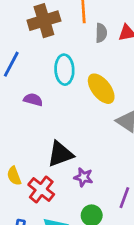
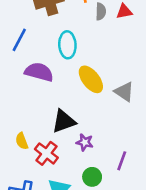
yellow ellipse: (101, 89) -> (91, 79), moved
purple semicircle: (33, 100) -> (39, 72), size x1.6

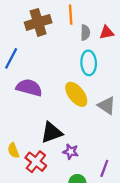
cyan ellipse: (67, 45) -> (89, 63), moved

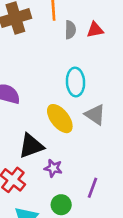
cyan ellipse: (89, 63) -> (75, 82), moved
yellow ellipse: (76, 94) -> (60, 119), moved

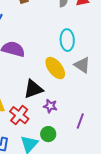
green circle: (61, 205) -> (48, 134), moved

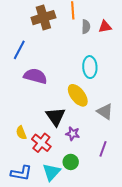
gray triangle: (82, 65) -> (105, 111), moved
black triangle: (33, 89) -> (56, 117), turned -45

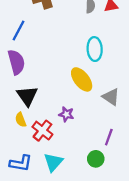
purple semicircle: (35, 76) -> (16, 62), moved, turned 60
black triangle: (56, 117) -> (27, 96), moved
purple star: (73, 134) -> (66, 114), moved
green circle: (71, 162) -> (96, 159), moved

